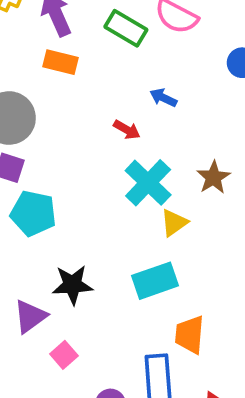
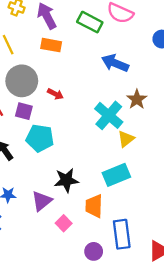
blue arrow: (163, 98) -> (115, 63), size x1.6
red arrow: (127, 130) -> (55, 94), moved
brown star: (213, 177) -> (137, 99), moved
orange trapezoid: (190, 335) -> (94, 206), moved

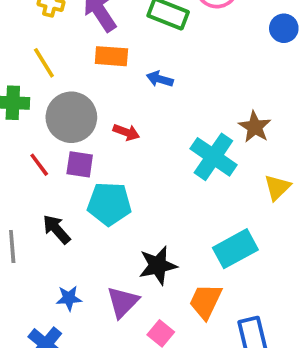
blue arrow: (115, 63) -> (160, 79), moved, size x0.6
yellow triangle: (126, 139) -> (277, 187), moved
orange trapezoid: (94, 206) -> (206, 301), turned 30

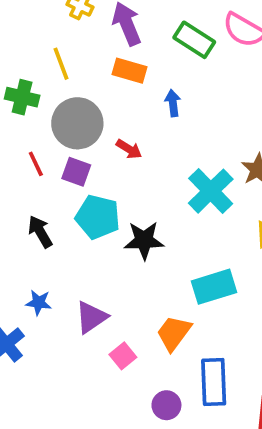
blue arrow: (160, 79) -> (173, 103), turned 55
black star: (158, 265) -> (144, 240), moved

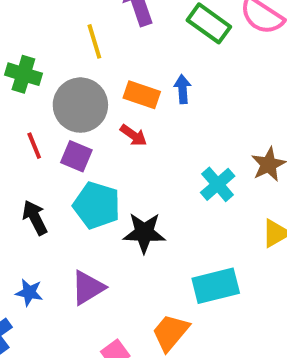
yellow line: (61, 64) -> (94, 41), moved
orange rectangle: (129, 71) -> (142, 95), moved
cyan cross: (211, 191) -> (218, 184), size x0.7
purple triangle: (91, 317) -> (88, 288), moved

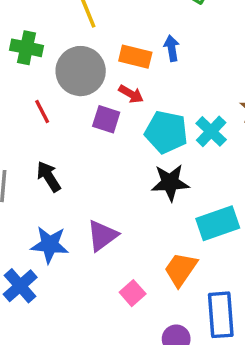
purple square: (76, 156) -> (106, 119), moved
cyan pentagon: (97, 205) -> (166, 132), moved
black star: (144, 233) -> (170, 183), moved
blue star: (29, 292) -> (50, 245), size x1.5

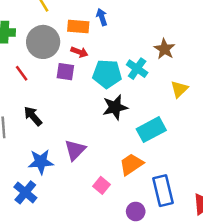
orange trapezoid: (181, 269) -> (131, 164), turned 30

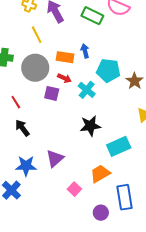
cyan cross: (137, 69) -> (87, 90), moved
red line: (22, 73) -> (16, 102), moved
cyan pentagon: (107, 74) -> (108, 70), moved

